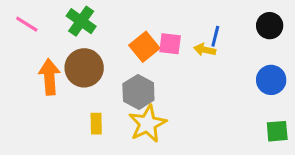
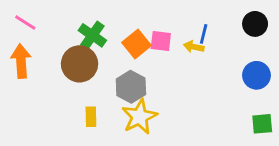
green cross: (81, 21) -> (92, 35), moved
orange arrow: (49, 77) -> (21, 61), moved

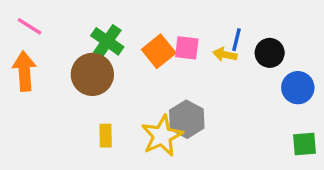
black circle: (255, 24) -> (270, 53), moved
gray hexagon: (131, 87) -> (187, 119), moved

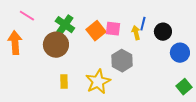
pink line: (29, 26) -> (27, 16), moved
yellow arrow: (225, 55) -> (136, 33), turned 64
gray hexagon: (187, 119) -> (122, 61), moved
green square: (304, 144) -> (184, 87), turned -35

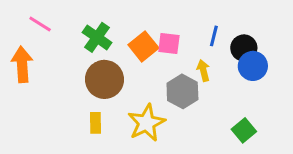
yellow arrow: (136, 33) -> (203, 70), moved
brown circle: (56, 45) -> (104, 79), moved
blue circle: (180, 53) -> (253, 66), moved
green square: (184, 87) -> (244, 130), moved

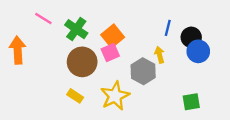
pink line: (40, 24) -> (43, 18), moved
pink square: (169, 43) -> (110, 53), moved, turned -30
yellow rectangle: (96, 123) -> (75, 96), turned -56
green square: (244, 130) -> (191, 102), turned 30

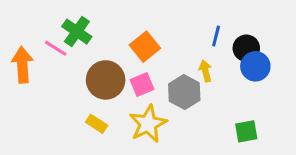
pink line: (43, 18) -> (56, 48), moved
green cross: (76, 29) -> (77, 32), moved
pink square: (110, 53) -> (142, 84), moved

